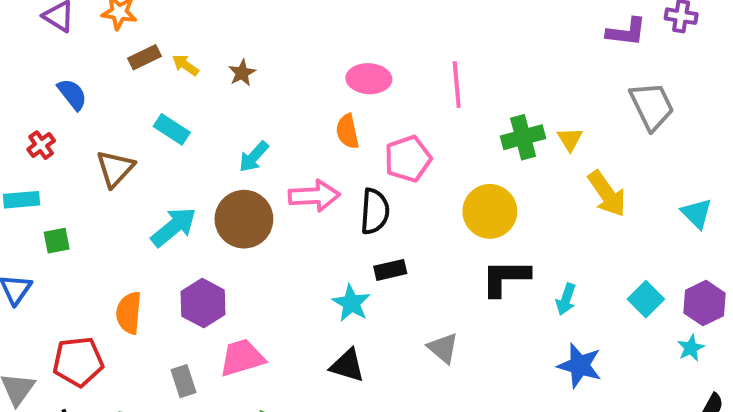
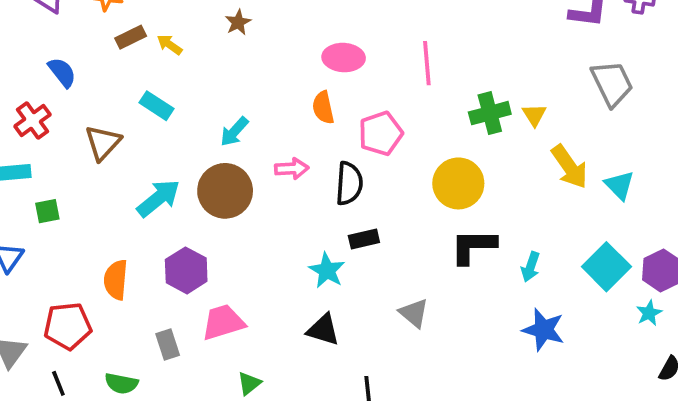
brown star: (242, 73) -> (238, 22), moved
red cross: (41, 145) -> (33, 120), size x1.4
pink arrow: (314, 196) -> (292, 169), size x0.7
cyan triangle: (697, 213) -> (619, 185), moved
cyan square: (646, 299) -> (606, 267), size x1.4

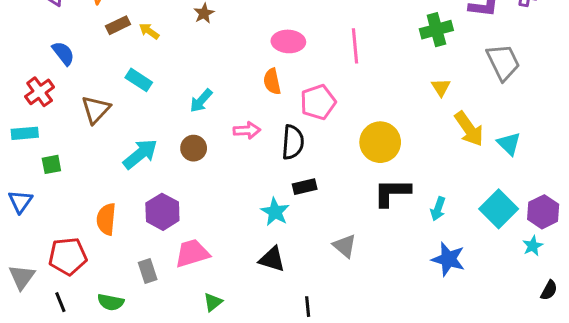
green cross: (490, 113) -> (436, 30), moved
brown circle: (225, 191) -> (194, 148), size x0.6

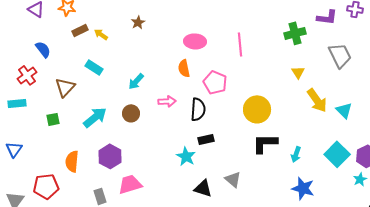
pink pentagon: (318, 102) -> (215, 82), turned -30
green square: (51, 164) -> (53, 119), moved
black triangle: (272, 259) -> (203, 188), moved

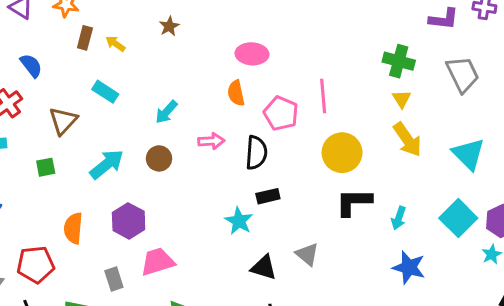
brown rectangle: (80, 30) -> (85, 38), turned -49
green cross: (295, 33) -> (399, 61), moved, turned 30
pink line: (240, 44) -> (323, 96), moved
yellow arrow: (317, 100) -> (407, 140), moved
cyan triangle: (344, 110) -> (468, 154), size x1.4

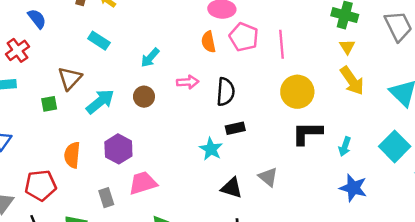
pink pentagon: (281, 113) -> (244, 37), moved
brown triangle: (63, 121) -> (70, 78), moved

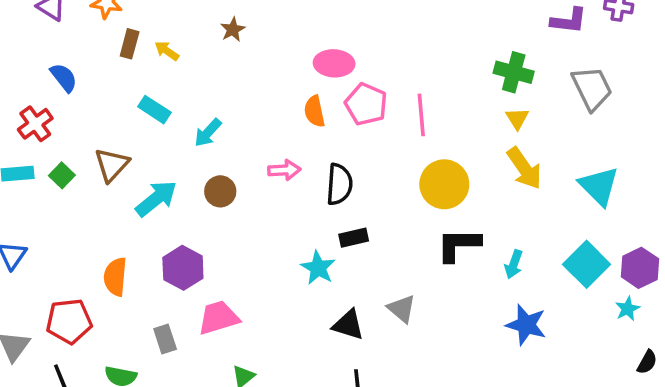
cyan arrow: (150, 58) -> (208, 133), moved
green square: (49, 104) -> (62, 175), moved, turned -35

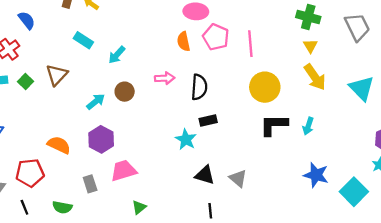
cyan arrow: (156, 198) -> (96, 102), moved, size x0.7
cyan arrow: (514, 264) -> (308, 126), moved
cyan square: (587, 264) -> (354, 192), moved
orange semicircle: (115, 277) -> (59, 145), turned 110
gray triangle: (402, 309) -> (238, 178), moved

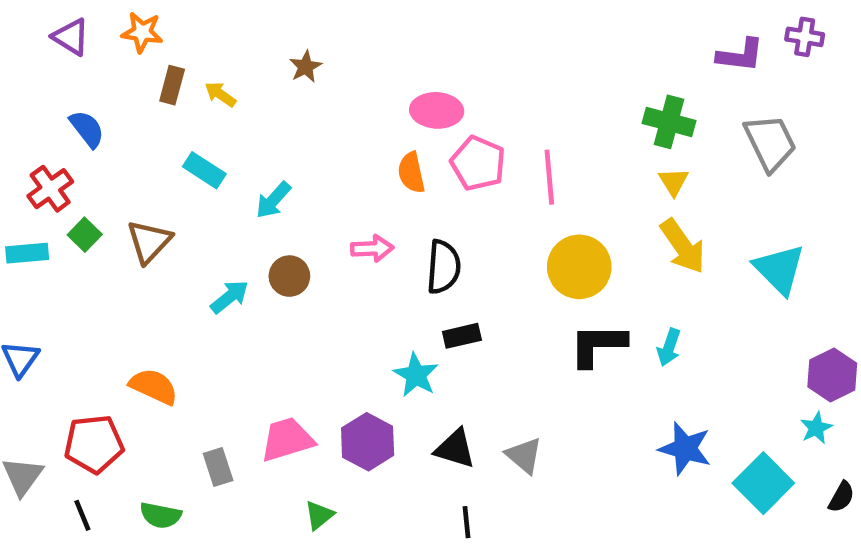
green square: (26, 82) -> (85, 235), moved
purple hexagon: (101, 139) -> (368, 442), moved

